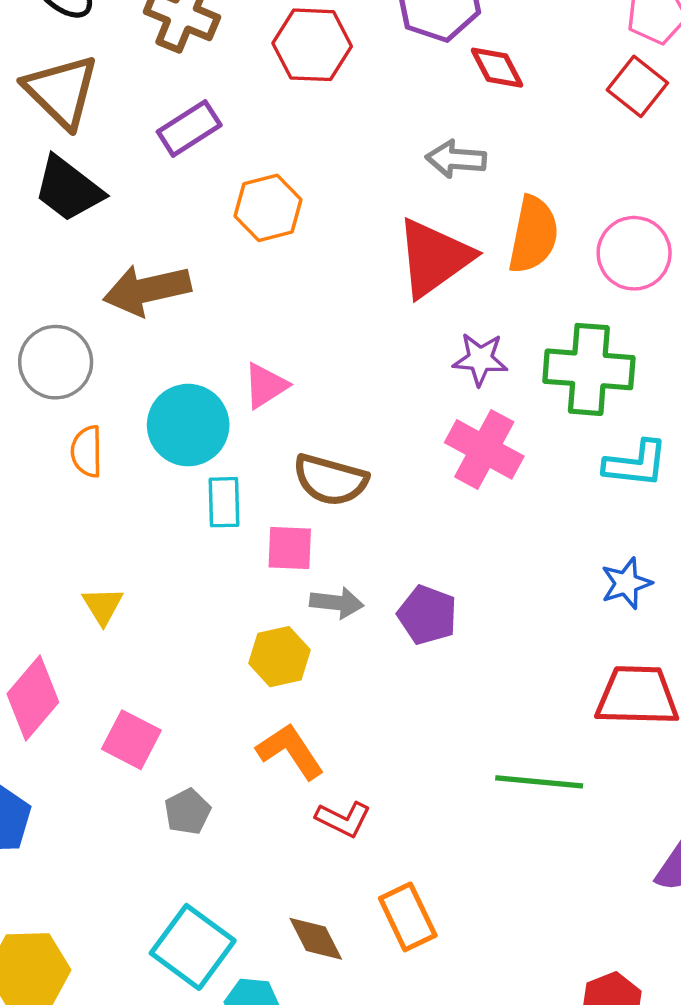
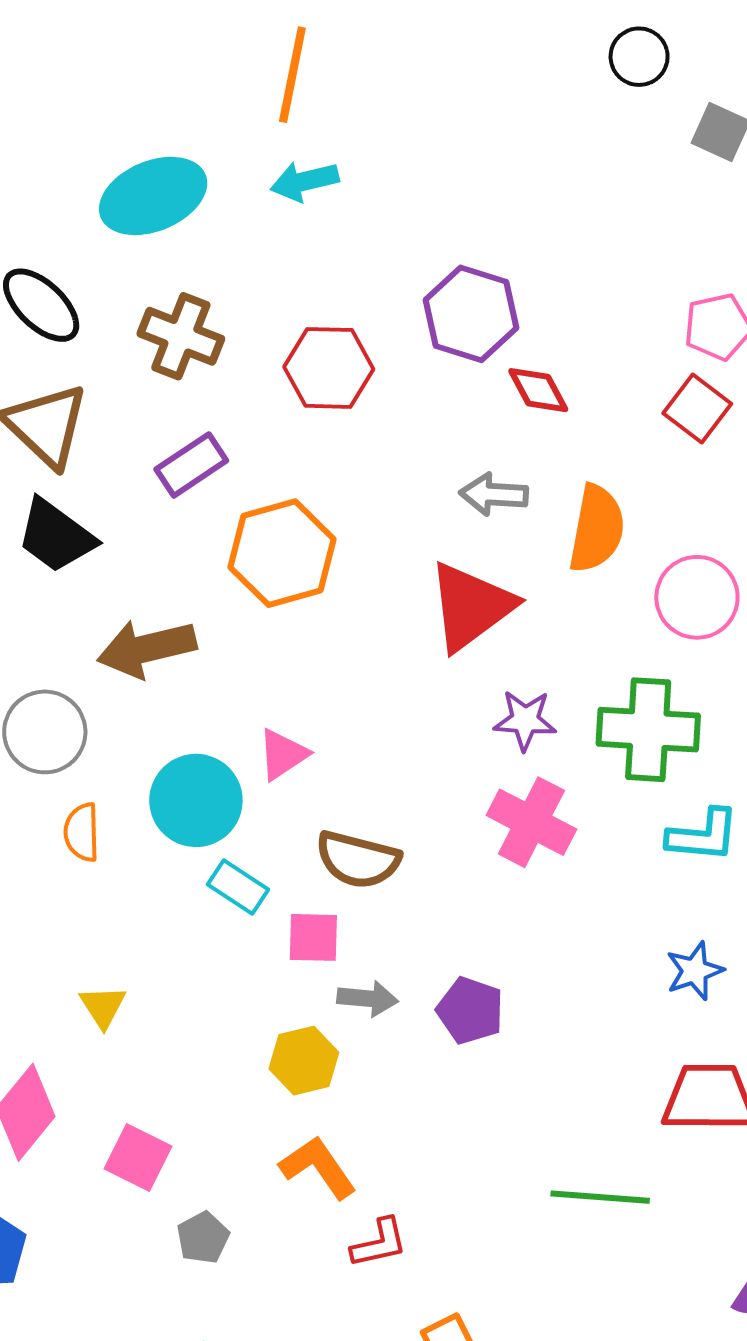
orange hexagon: (268, 208) -> (282, 553), size x1.4
orange semicircle: (533, 235) -> (597, 529), moved
cyan rectangle: (224, 502) -> (238, 887), turned -54
red L-shape: (343, 819) -> (379, 1243), turned -38

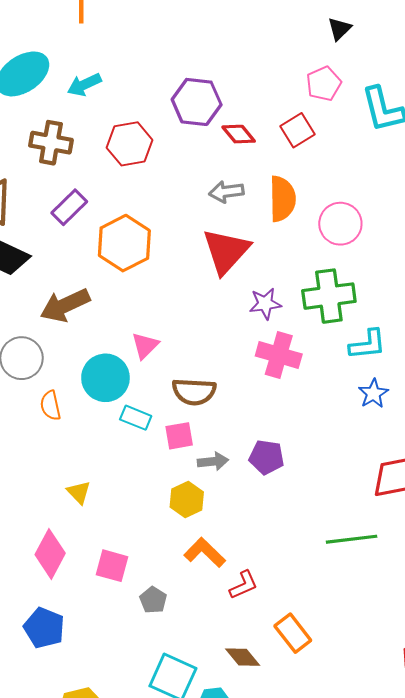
cyan arrow: (305, 181) -> (84, 85), moved
red square: (697, 408) -> (297, 130), moved, turned 32
blue star: (695, 971) -> (373, 394), moved

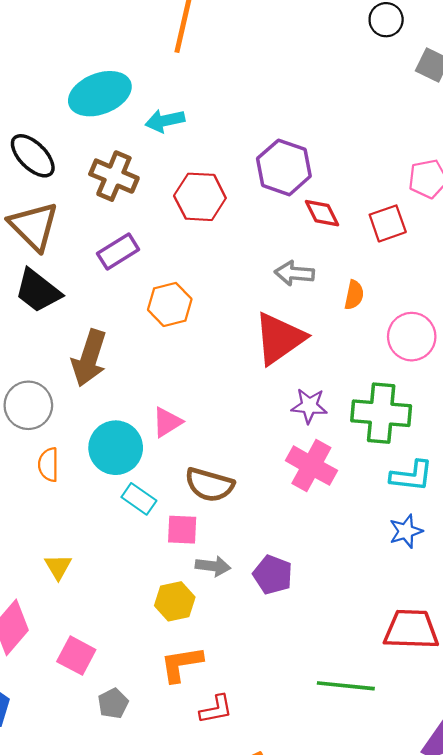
orange semicircle: (282, 199) -> (354, 295), size x0.6
orange hexagon: (124, 243) -> (170, 304), size x0.7
brown arrow: (65, 305) -> (89, 358), turned -60
orange L-shape: (205, 553) -> (181, 664), turned -66

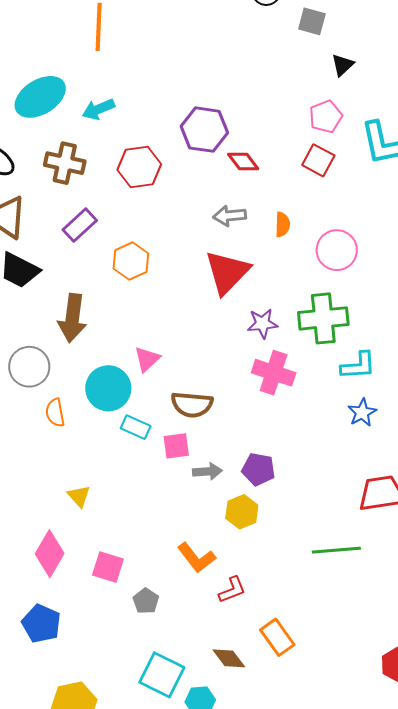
red square: (388, 223) -> (318, 160), moved, turned -32
yellow hexagon: (175, 601) -> (242, 512), moved
orange L-shape: (181, 664) -> (196, 558), turned -108

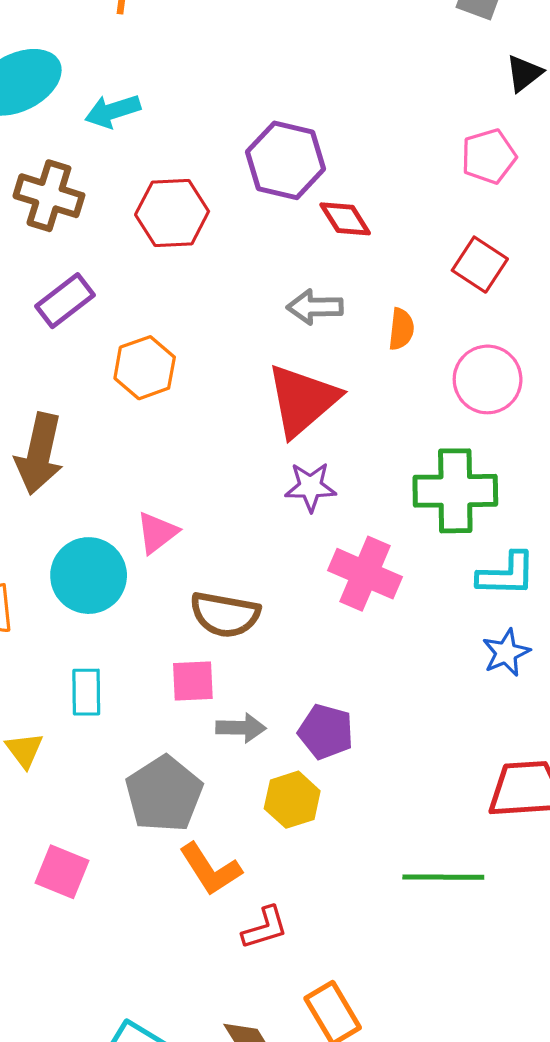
red square: (318, 160) -> (480, 265), moved
purple star: (262, 323) -> (310, 487), moved
cyan rectangle: (136, 427) -> (86, 692), moved, turned 60
gray pentagon: (146, 601) -> (164, 794), moved, size x1.8

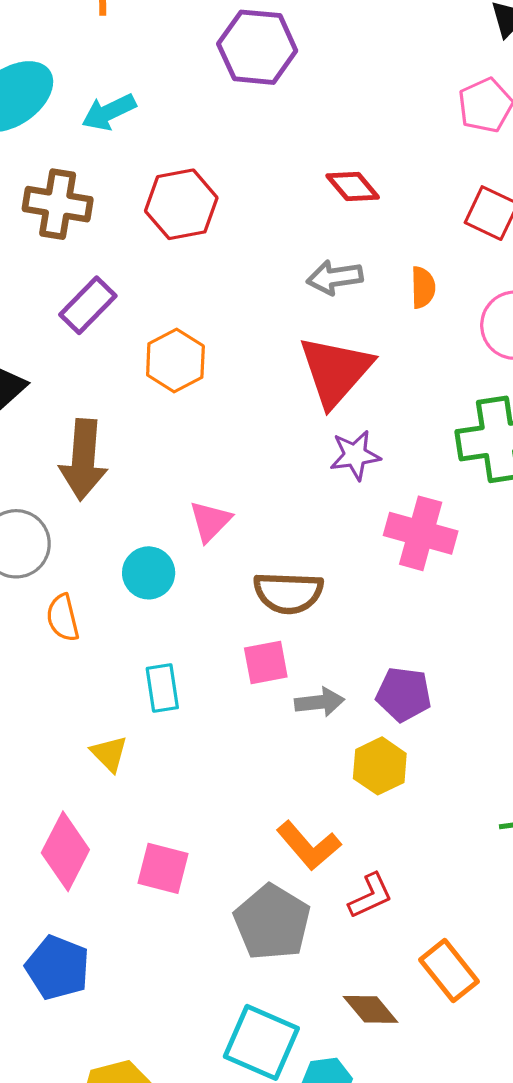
purple hexagon: (286, 160) -> (257, 47), moved
cyan circle: (89, 576) -> (149, 573), size x0.7
gray pentagon: (164, 794) -> (272, 922), moved

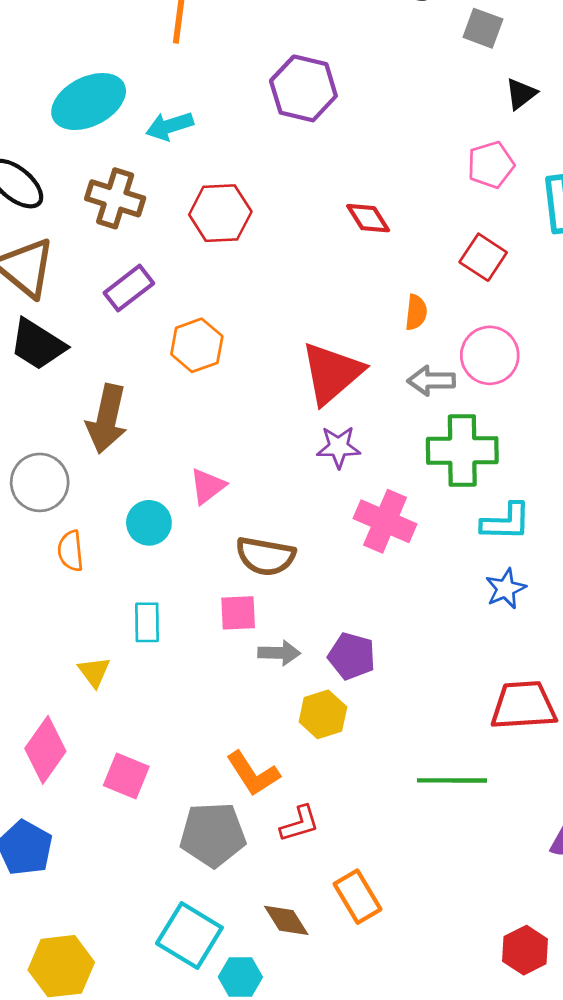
gray arrow: (335, 277) -> (431, 381), moved
gray pentagon: (272, 922) -> (213, 835), turned 30

